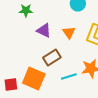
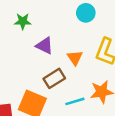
orange triangle: (69, 32) -> (75, 58), moved

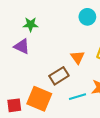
purple triangle: (45, 46) -> (22, 46), moved

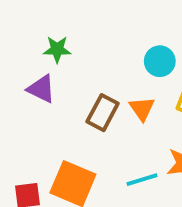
cyan circle: (87, 17) -> (160, 61), moved
brown rectangle: (59, 76) -> (103, 113), moved, turned -30

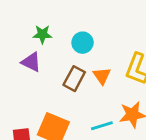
cyan circle: (160, 61) -> (83, 43), moved

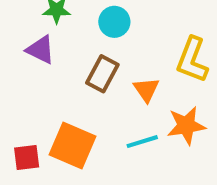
orange triangle: (102, 76) -> (146, 90), moved

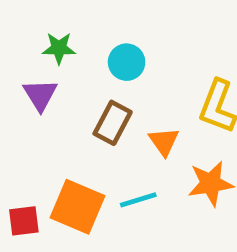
purple triangle: (41, 50) -> (40, 95), turned 32
cyan line: (142, 142) -> (138, 200), moved

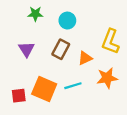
purple triangle: (40, 95) -> (27, 49), moved
orange triangle: (164, 141) -> (85, 58), turned 40

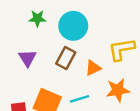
cyan circle: (67, 21) -> (73, 26), size x1.5
yellow L-shape: (110, 41) -> (122, 49), turned 60

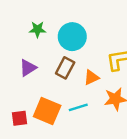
purple triangle: (27, 58) -> (28, 68), turned 30

